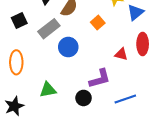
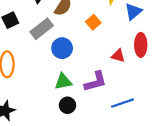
green triangle: (48, 90) -> (63, 82), moved
black circle: (84, 98) -> (67, 105), moved

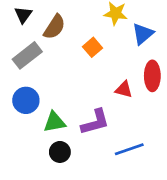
blue circle: (62, 48) -> (26, 100), moved

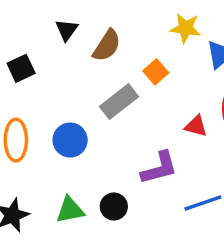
gray rectangle: (27, 55) -> (119, 102), moved
green triangle: (54, 122) -> (70, 210), moved

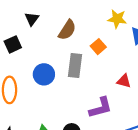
black triangle: (67, 30) -> (32, 19), moved
gray rectangle: (119, 102) -> (75, 65), turned -45
blue circle: (70, 140) -> (44, 74), moved

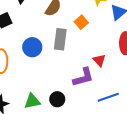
red triangle: (124, 81) -> (99, 60), moved, turned 32

